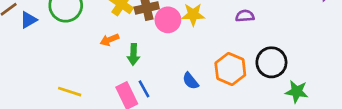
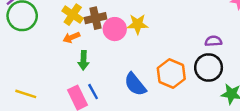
purple semicircle: (245, 16) -> (213, 41), moved
orange arrow: (109, 40) -> (71, 37), moved
blue semicircle: (190, 81) -> (135, 84), size x1.5

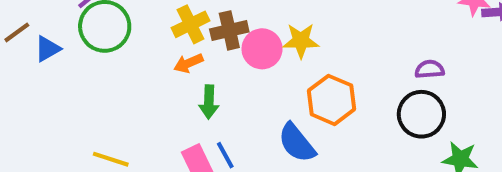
yellow cross: (73, 15) -> (191, 24), turned 30
orange hexagon: (171, 74) -> (332, 100), moved

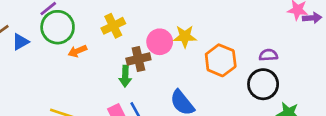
brown cross: (229, 30) -> (138, 59), moved
orange arrow: (188, 63) -> (77, 51), moved
orange hexagon: (332, 100) -> (221, 60), moved

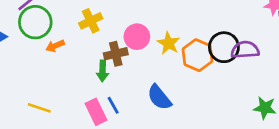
yellow star: (185, 36) -> (169, 43), moved, turned 30
purple semicircle: (268, 55) -> (245, 50), size x1.5
black circle: (263, 84) -> (224, 47), moved

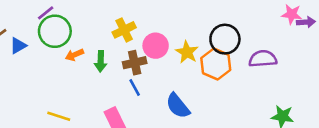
yellow cross: (91, 21) -> (124, 30), moved
black circle: (224, 47) -> (225, 39), moved
green arrow: (103, 71) -> (101, 61), moved
blue line: (113, 105) -> (135, 88), moved

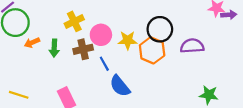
yellow star: (187, 52) -> (128, 40), turned -30
blue line: (135, 88) -> (104, 64), moved

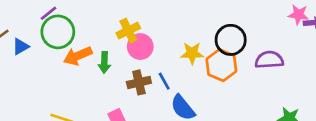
pink circle: (101, 35) -> (140, 47), moved
orange arrow: (32, 43) -> (78, 56), size x1.5
brown cross: (83, 49) -> (139, 82), moved

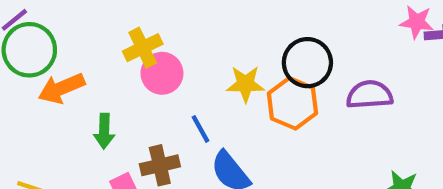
green arrow: (104, 62) -> (104, 131), moved
brown cross: (139, 82) -> (160, 165), moved

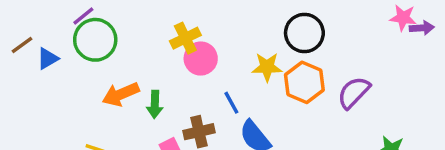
black circle: (307, 63) -> (304, 33), moved
orange arrow: (61, 88) -> (121, 94), moved
purple semicircle: (370, 95) -> (354, 93), moved, turned -42

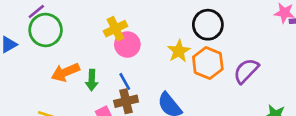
yellow star: (267, 67) -> (179, 51), turned -30
blue line: (231, 103) -> (125, 81), moved

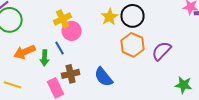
yellow star: (179, 51) -> (110, 17), moved
blue line: (125, 81) -> (60, 48), moved

